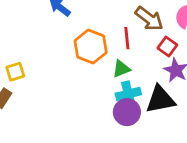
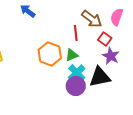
orange hexagon: (91, 47) -> (50, 54), moved
cyan cross: (128, 94) -> (77, 73), turned -30

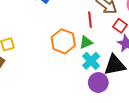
purple circle: (76, 86) -> (98, 83), moved

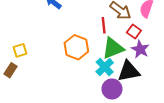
green triangle: (86, 42) -> (113, 48), moved, size x1.6

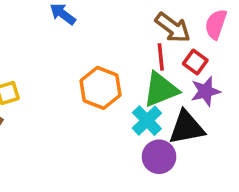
red line: (104, 25) -> (161, 57), moved
purple star: (140, 49) -> (205, 91), turned 30

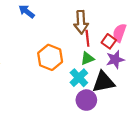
pink semicircle: (216, 24) -> (119, 33), moved
brown arrow: (173, 28) -> (81, 22), moved, turned 50
green triangle: (161, 90) -> (87, 58), size x0.6

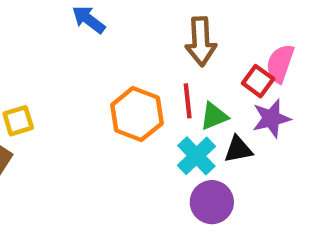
red line: (87, 38) -> (188, 101), moved
black triangle: (103, 82) -> (238, 149), moved, size x0.6

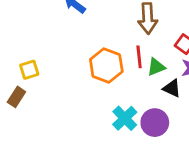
black triangle: (238, 149) -> (172, 88), turned 36
cyan cross: (196, 156) -> (125, 118), moved

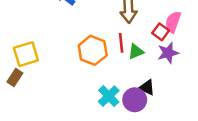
yellow square: (29, 70) -> (26, 54), size x1.5
black triangle: (172, 88) -> (147, 87), moved

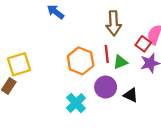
cyan cross: (109, 96) -> (76, 103), moved
purple circle: (135, 100) -> (106, 87), moved

